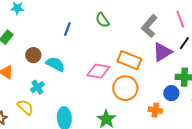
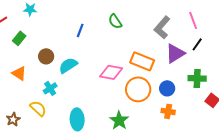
cyan semicircle: (55, 64) -> (68, 65), turned -60
blue circle: (171, 93) -> (167, 88), moved

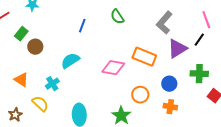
pink line: (193, 20) -> (206, 20), moved
brown circle: (46, 56) -> (35, 47), moved
orange triangle: (19, 73) -> (21, 80), moved
orange circle: (138, 89) -> (140, 95), moved, size x0.7

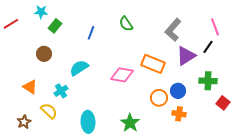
green rectangle: (21, 34) -> (55, 26), moved
orange circle: (140, 95) -> (159, 98), moved

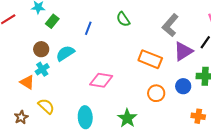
cyan semicircle: (79, 68) -> (65, 53), moved
pink diamond: (122, 75) -> (101, 80), moved
cyan cross: (61, 91) -> (42, 69), moved
blue circle: (178, 91) -> (183, 86), moved
orange cross: (179, 114) -> (198, 116), moved

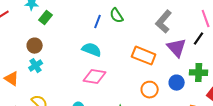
blue line: (88, 28) -> (98, 22), moved
purple triangle: (183, 51) -> (177, 48), turned -40
cyan semicircle: (65, 53) -> (92, 50), moved, turned 54
orange triangle: (27, 82) -> (12, 79), moved

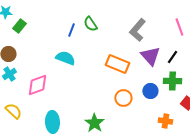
black line: (199, 39) -> (172, 57), moved
pink diamond: (95, 77) -> (37, 85), moved, turned -30

